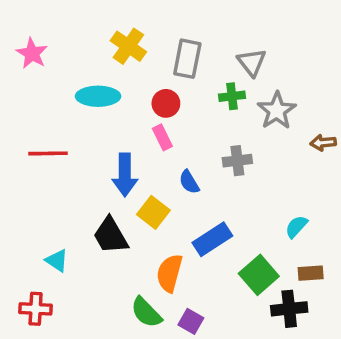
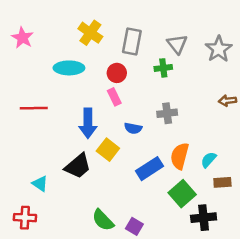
gray star: (277, 111) -> (219, 49), moved
blue semicircle: (189, 182) -> (133, 128), turned -48
black trapezoid: (111, 236) -> (78, 166), turned -100
orange semicircle: (169, 273) -> (180, 156), moved
brown rectangle: (311, 273) -> (222, 182), moved

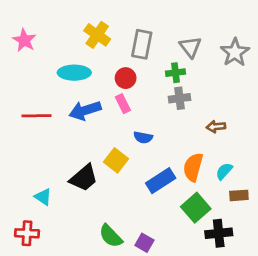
brown arrow: (227, 101) -> (216, 127), moved
gray cross: (167, 113) -> (180, 98), moved
blue arrow: (88, 123) -> (85, 110), moved, turned 72

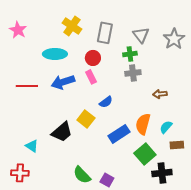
blue semicircle: (143, 137) -> (106, 102), turned -48

